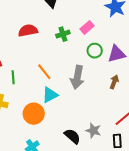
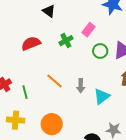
gray arrow: (77, 77) -> (81, 86), moved, size x0.6
cyan triangle: (50, 95) -> (102, 96), moved

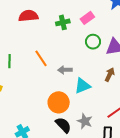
gray arrow: (81, 86) -> (65, 70), turned 72
orange circle: (52, 124) -> (59, 102), moved

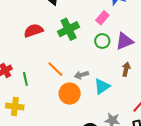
pink rectangle: (87, 18) -> (102, 18), moved
green cross: (63, 22) -> (69, 29), size x1.5
orange circle: (59, 102) -> (70, 94), moved

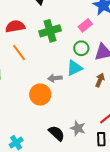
orange line: (55, 69) -> (19, 53), moved
cyan triangle: (102, 86) -> (74, 68), moved

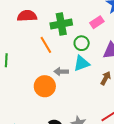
green circle: (81, 48) -> (82, 43), moved
orange line: (19, 53) -> (46, 45), moved

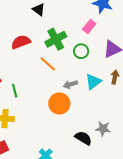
cyan triangle: (82, 63) -> (93, 82), moved

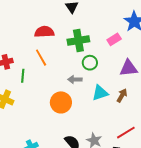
green circle: (81, 51) -> (90, 63), moved
orange line: (48, 64) -> (41, 58), moved
gray arrow: (70, 84) -> (75, 79), moved

